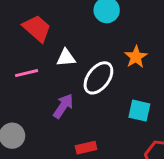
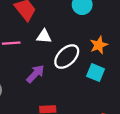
cyan square: (139, 111) -> (96, 73), moved

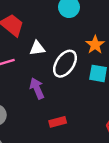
purple arrow: (35, 74) -> (37, 88), turned -54

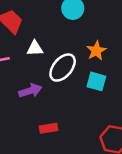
purple arrow: (37, 88) -> (30, 91), turned 90

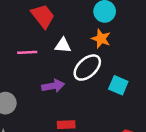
orange star: (96, 51) -> (101, 39), moved, turned -30

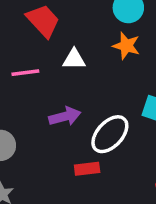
white ellipse: (87, 68) -> (110, 134), moved

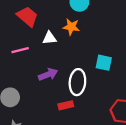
orange star: (126, 46) -> (71, 27), moved
white ellipse: (110, 134) -> (77, 82), turned -30

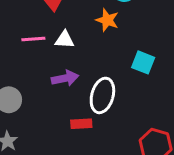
white triangle: (49, 38) -> (65, 40), moved
cyan square: (104, 63) -> (143, 62), moved

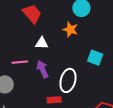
pink line: (33, 39) -> (20, 62), moved
purple arrow: (65, 78) -> (42, 69), turned -102

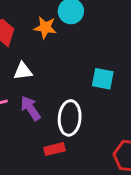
orange star: (70, 29) -> (45, 28), moved

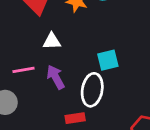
cyan square: (103, 79) -> (108, 60), moved, turned -30

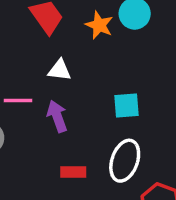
white ellipse: (92, 90) -> (125, 161), moved

